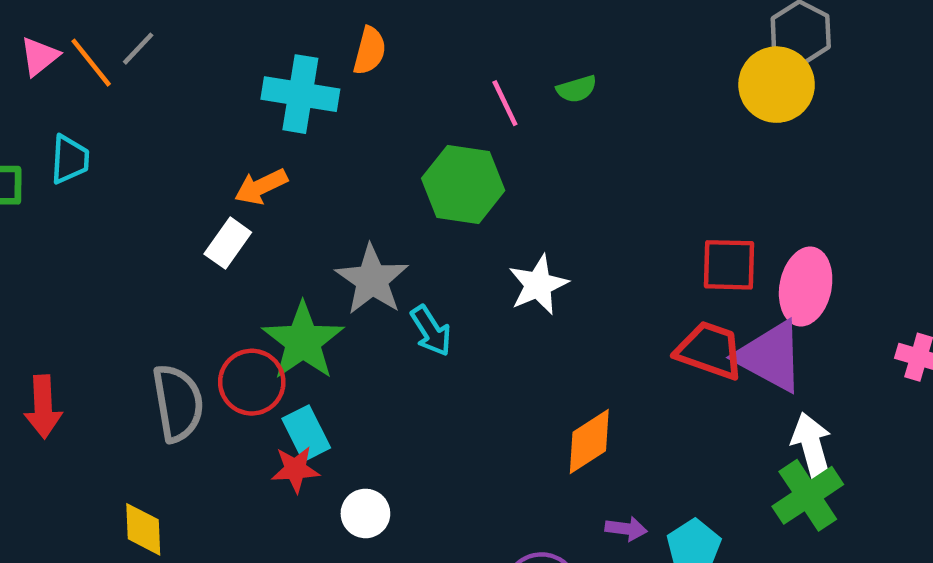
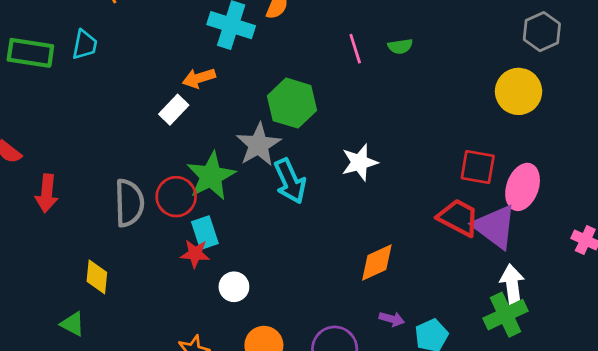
yellow circle: (777, 85) -> (519, 91), moved
green hexagon: (463, 184) -> (292, 103), moved
cyan arrow: (431, 331) -> (290, 181), size x1.4

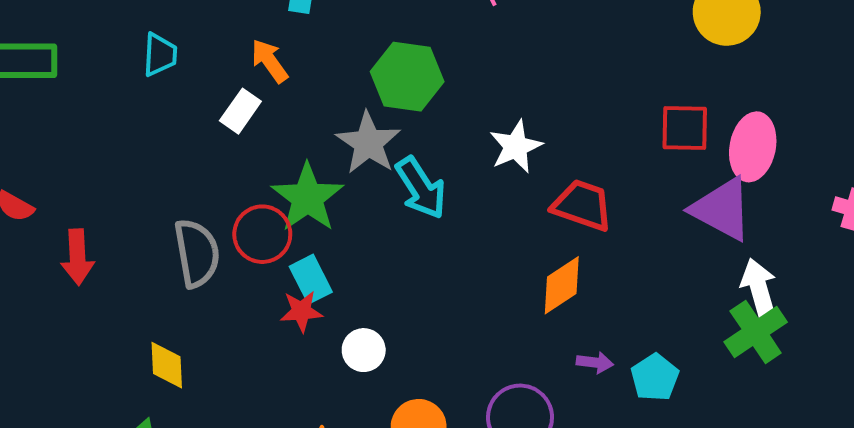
cyan trapezoid: (85, 45) -> (160, 55), moved
orange arrow: (199, 78) -> (270, 61), turned 80
red trapezoid: (458, 218) -> (582, 205), moved

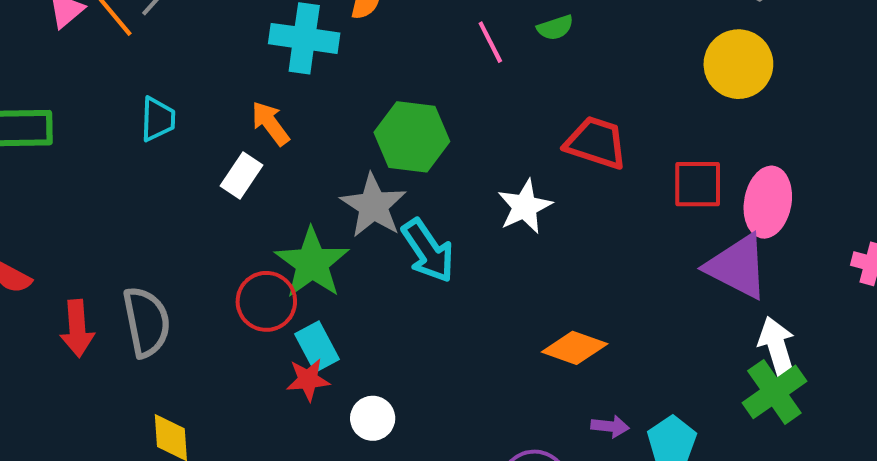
red trapezoid: (582, 205) -> (596, 143), moved
gray semicircle: (197, 253) -> (146, 322), moved
orange diamond: (562, 285) -> (575, 348), turned 54

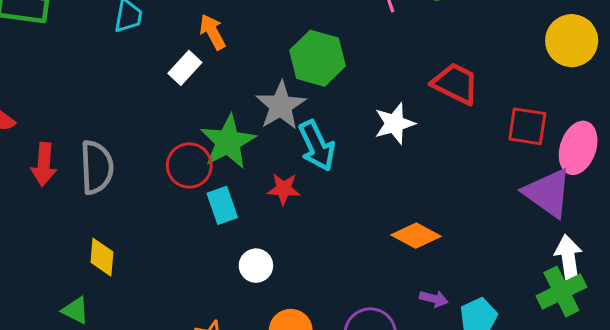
red star: (308, 380) -> (284, 189), moved

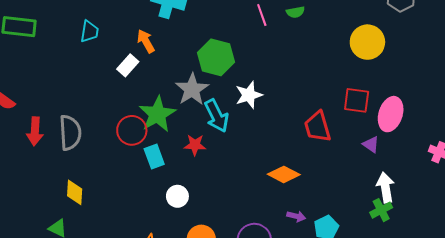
yellow circle: (572, 41) -> (367, 42), moved
red trapezoid: (456, 84) -> (317, 127), moved, turned -132
white star: (395, 123) -> (249, 95), moved
purple triangle: (548, 193) -> (371, 144), size x0.5
green cross: (561, 292) -> (381, 210), size x0.7

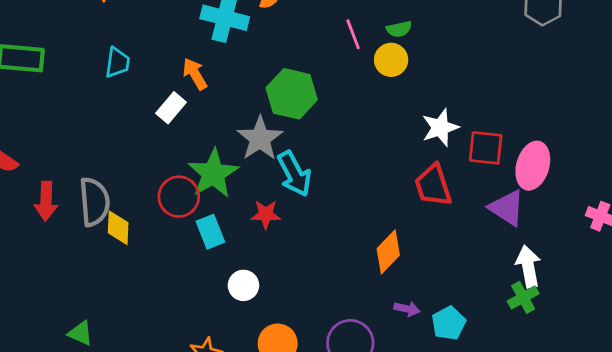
yellow circle: (367, 42) -> (391, 60), moved, size x0.7
white star: (249, 95) -> (440, 128), moved
purple triangle: (371, 144) -> (507, 208), size x1.6
orange diamond: (284, 174) -> (388, 252), turned -72
yellow diamond: (75, 192) -> (118, 228), moved

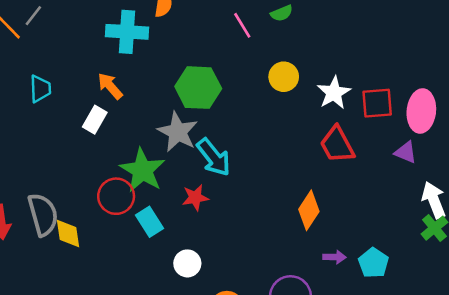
yellow circle: (391, 60) -> (284, 77), moved
purple triangle: (507, 208) -> (406, 152), size x0.7

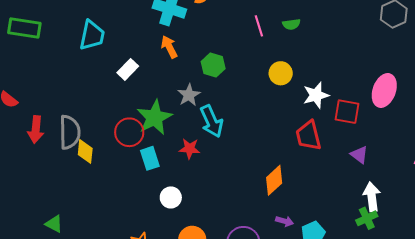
orange arrow: (110, 86) -> (169, 47), moved
green hexagon: (198, 88) -> (213, 65), size x0.7
cyan trapezoid: (40, 89) -> (92, 35), size x1.4
pink ellipse: (421, 111) -> (384, 90), moved
gray star: (178, 132) -> (189, 95), size x0.7

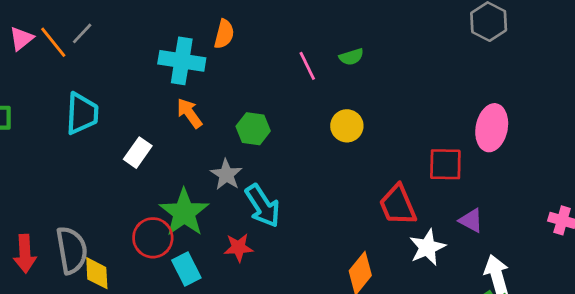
white star: (316, 95) -> (427, 247), moved

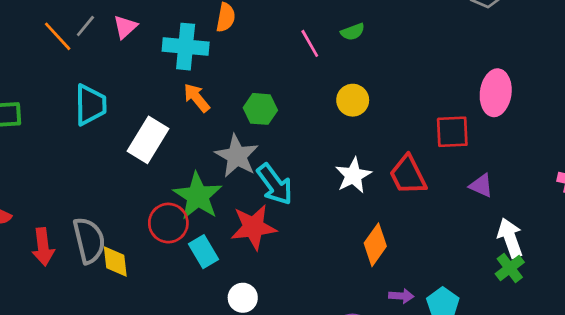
pink triangle: (21, 39) -> (125, 27), moved
white rectangle: (138, 153) -> (148, 140), size x1.5
gray star: (226, 175) -> (237, 156), size x1.4
white star: (427, 247) -> (353, 175), moved
red star: (238, 248) -> (253, 227), size x1.6

